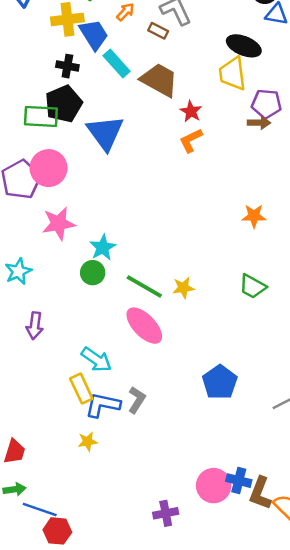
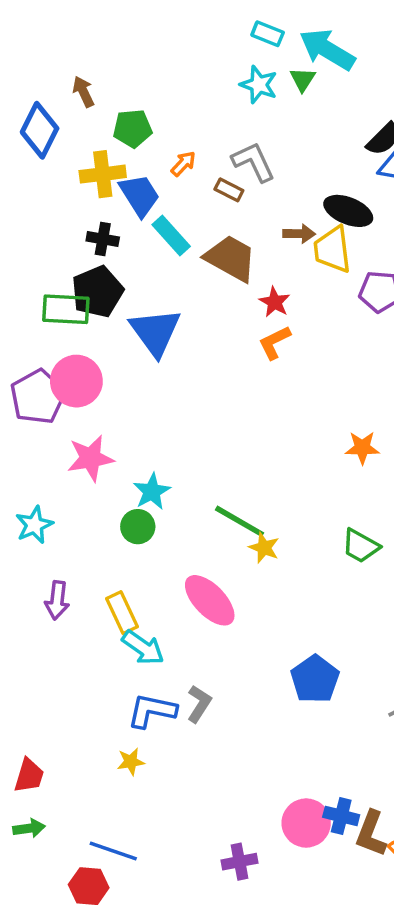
brown arrow: (259, 123) -> (299, 234), moved
green line: (144, 287) -> (239, 521), moved
yellow star: (183, 288) -> (264, 548), turned 30
yellow rectangle: (81, 389) -> (122, 613), moved
blue line: (40, 510) -> (113, 851), moved

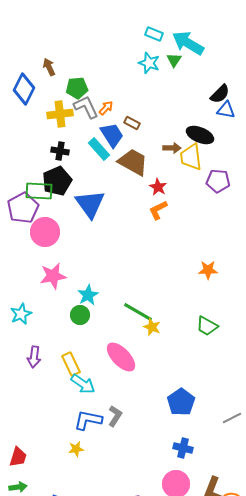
gray L-shape: (254, 162) -> (86, 107), moved
blue trapezoid: (140, 195) -> (112, 135), moved
purple pentagon: (38, 397) -> (23, 208), moved
blue cross: (341, 816) -> (183, 448), moved

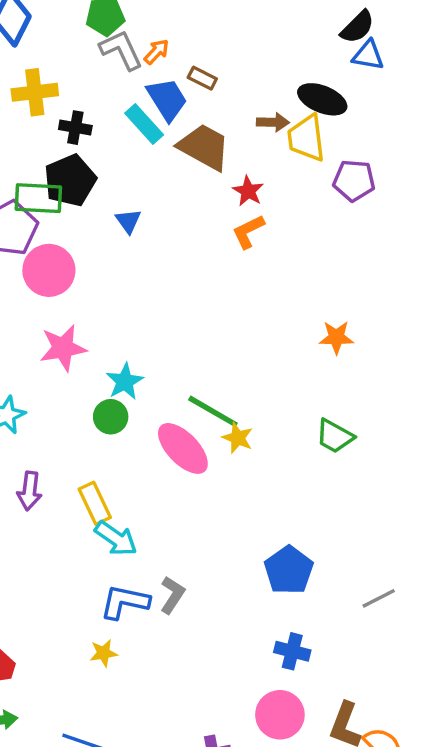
yellow cross: (60, 114) -> (35, 92), moved
blue triangle: (90, 204) -> (128, 221), size x0.5
pink ellipse: (121, 357) -> (183, 448), moved

